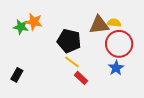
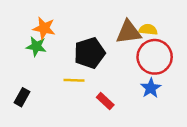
green star: (21, 27) -> (36, 46), moved
black pentagon: (69, 41) -> (90, 53), turned -30
yellow line: (72, 62) -> (74, 80), moved, turned -35

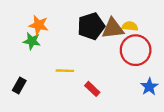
black pentagon: (90, 53) -> (91, 26), moved
blue star: (151, 88) -> (149, 87), moved

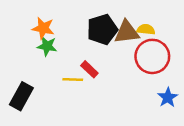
green star: (32, 41) -> (47, 46), moved
black rectangle: (19, 86) -> (21, 96), size x1.5
red rectangle: (92, 89) -> (89, 69), moved

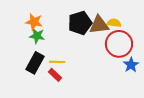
red rectangle: (89, 69) -> (55, 75), moved
black rectangle: (21, 96) -> (35, 63), moved
blue star: (168, 98) -> (131, 65), moved

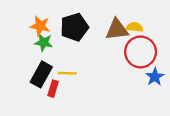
black pentagon: (80, 23) -> (74, 27), moved
red rectangle: (55, 75) -> (53, 89), moved, turned 64

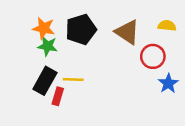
yellow semicircle: (135, 27) -> (167, 26), moved
brown triangle: (117, 29) -> (127, 32), turned 40
red circle: (141, 52) -> (153, 56), size x0.7

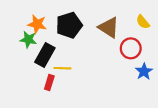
yellow semicircle: (167, 26) -> (143, 22), turned -136
green star: (48, 46) -> (28, 40), moved
black rectangle: (45, 81) -> (45, 55), moved

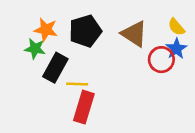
blue star: (144, 71) -> (176, 49), moved
red rectangle: (49, 82) -> (84, 107), moved, size x1.6

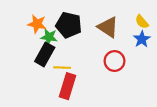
black pentagon: (85, 31) -> (69, 25), turned 30
green star: (35, 49) -> (49, 37), moved
red circle: (161, 60) -> (115, 61), moved

